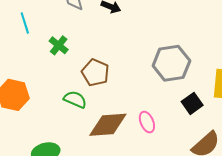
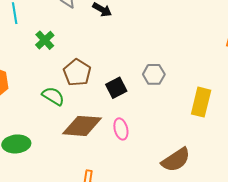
gray hexagon: (171, 63) -> (154, 74), size x0.6
black square: (192, 103) -> (116, 88), moved

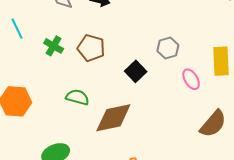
brown pentagon: (77, 73) -> (91, 48), moved
pink ellipse: (121, 129) -> (191, 79), moved

